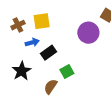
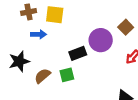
black rectangle: (49, 53) -> (78, 53), moved
brown semicircle: (51, 87) -> (42, 76), moved

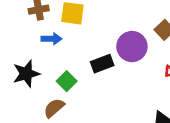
green square: (67, 75) -> (67, 81), moved, turned -32
brown semicircle: (42, 76) -> (54, 108), moved

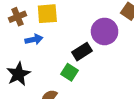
green square: (67, 81) -> (70, 72), moved

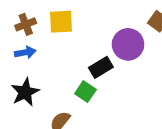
blue arrow: (34, 39) -> (25, 52), moved

